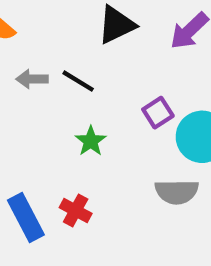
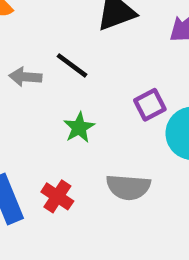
gray arrow: (32, 79) -> (25, 77), moved
gray semicircle: (177, 192) -> (128, 187), moved

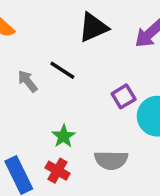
gray arrow: (25, 77) -> (28, 81), turned 50
green star: (79, 127) -> (64, 136), moved

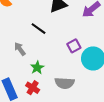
gray arrow: (28, 81) -> (20, 49), moved

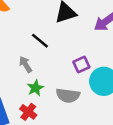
gray arrow: (20, 49) -> (26, 64), moved
gray semicircle: (65, 83) -> (68, 95), moved

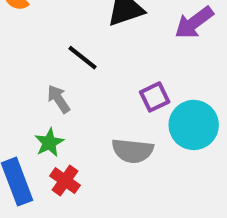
green star: (35, 88) -> (49, 143), moved

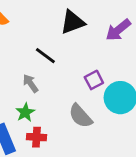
gray semicircle: (133, 151) -> (80, 116), turned 44
red cross: (65, 181) -> (37, 137), turned -30

